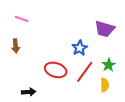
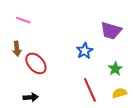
red ellipse: (56, 70) -> (36, 63), moved, turned 30
red line: (85, 72) -> (90, 90), moved, turned -60
yellow semicircle: (105, 85) -> (120, 93), moved, turned -104

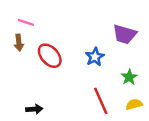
brown arrow: (17, 49) -> (19, 43), moved
red ellipse: (36, 63) -> (50, 56), moved

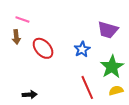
green star: (129, 77) -> (112, 67), size x1.6

